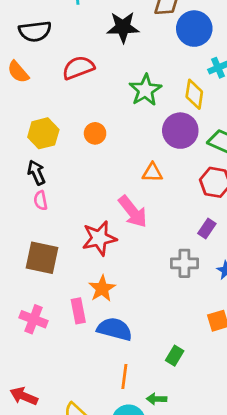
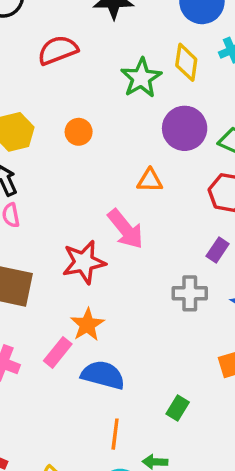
yellow diamond: (194, 94) -> (186, 62), moved
pink rectangle: (78, 311) -> (58, 352), turned 50

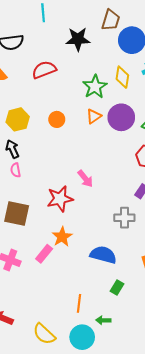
orange triangle: (150, 180) -> (94, 116), moved, turned -35
pink arrow: (126, 229) -> (85, 179), size x0.7
blue semicircle: (103, 375) -> (103, 255), moved

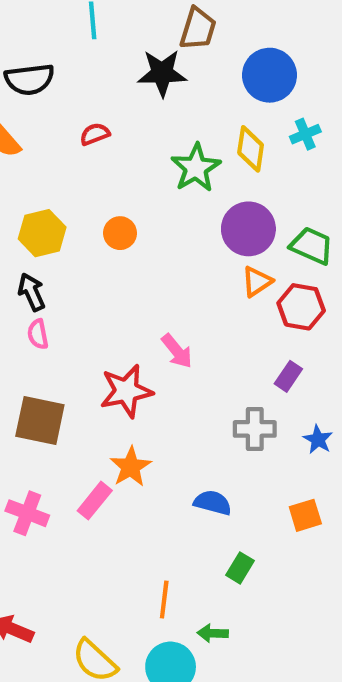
brown trapezoid: (111, 20) -> (198, 29), moved
red semicircle: (44, 70) -> (95, 134), size x0.6
orange triangle: (94, 116) -> (257, 282), moved
blue semicircle: (103, 255) -> (213, 503), size x0.7

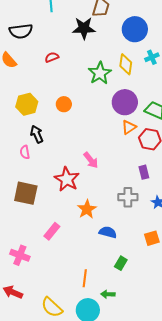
black arrow: (32, 292) -> (37, 134), moved
purple rectangle: (288, 376) -> (144, 172), turned -48
red star: (126, 391) -> (67, 179), turned -30
orange star: (131, 467) -> (87, 209), moved
pink cross: (27, 513) -> (20, 255), moved

